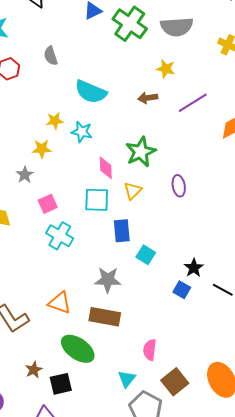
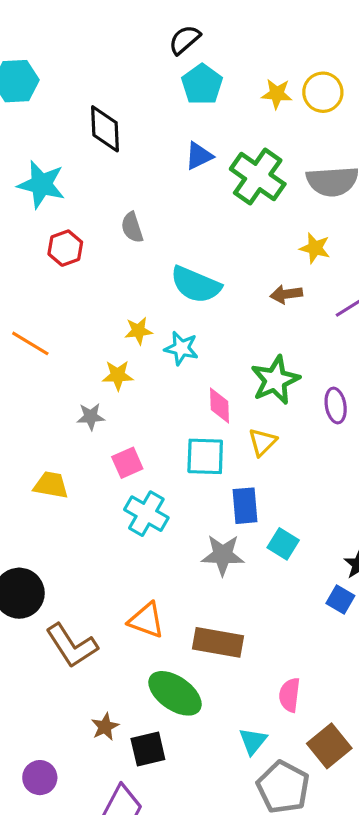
gray star: (25, 175) -> (91, 417), turned 30
purple ellipse: (179, 186) -> (336, 405), moved
gray star: (108, 280) -> (223, 555), moved

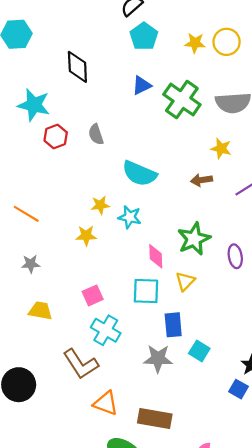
red hexagon: (65, 248) -> (56, 137), moved
gray star: (91, 417) -> (31, 264), moved
brown L-shape: (72, 646) -> (81, 364), moved

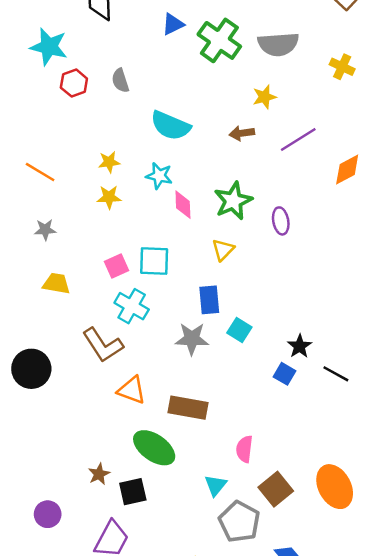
yellow star: (221, 148) -> (264, 97), turned -30
yellow star: (100, 205) -> (109, 162), moved
pink diamond: (156, 256) -> (183, 205), moved
cyan square: (146, 291) -> (154, 261), moved

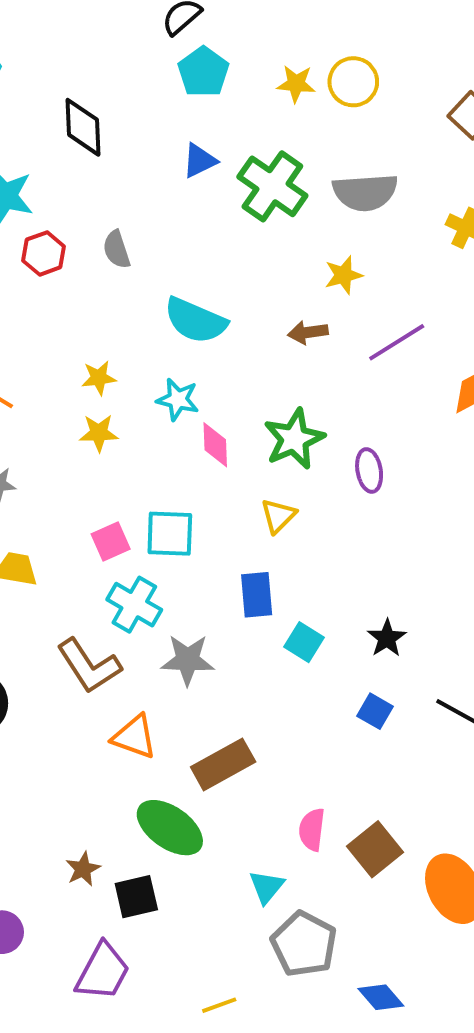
gray star: (192, 339) -> (188, 660), moved
black star: (300, 346) -> (387, 638), moved
brown rectangle: (188, 408) -> (223, 764), turned -39
brown square: (276, 489) -> (375, 849), moved

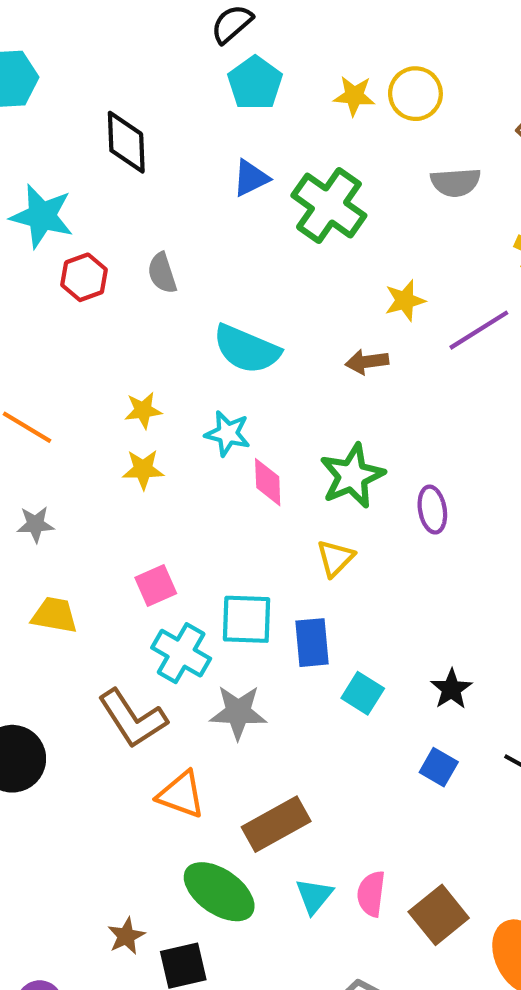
gray semicircle: (365, 192) -> (456, 182), moved, size x0.7
purple line: (397, 342) -> (479, 330), moved
cyan square: (170, 534) -> (247, 619), moved
cyan triangle: (266, 887) -> (314, 896), moved

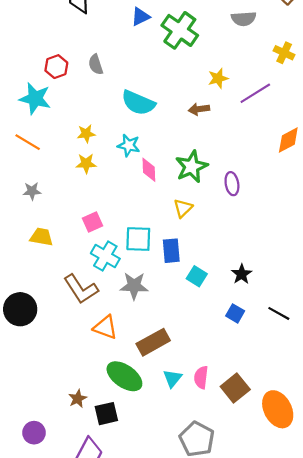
cyan star: (42, 216) -> (35, 99), moved

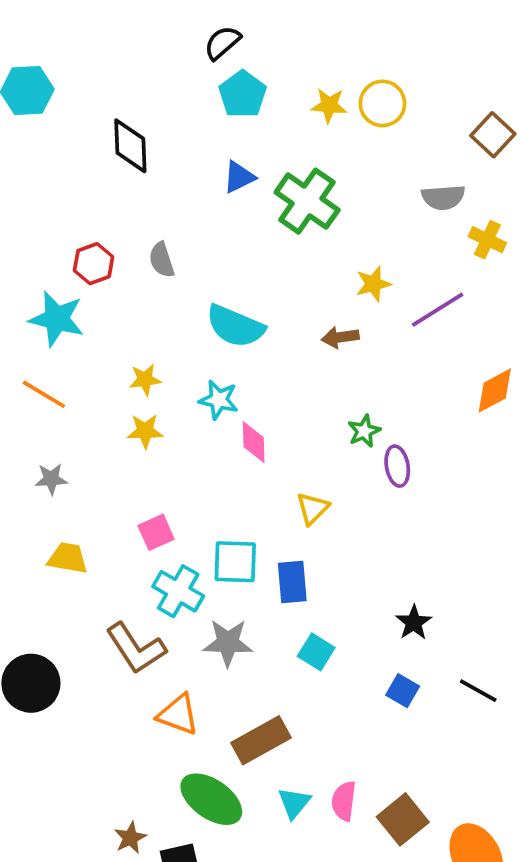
gray semicircle: (244, 19) -> (443, 197), moved
green star: (192, 167) -> (364, 431), moved, size x0.6
cyan square: (197, 276) -> (316, 652), moved

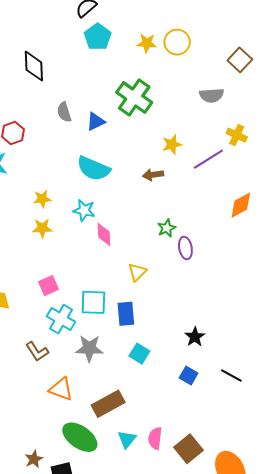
blue triangle: (239, 177) -> (96, 121), moved
yellow cross: (487, 240) -> (237, 135), moved
gray semicircle: (162, 260) -> (64, 112), moved
brown L-shape: (136, 648) -> (37, 351), size x0.7

